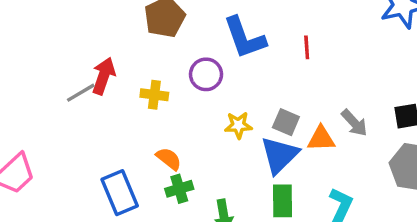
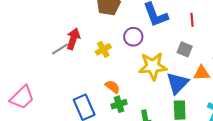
yellow cross: (154, 95) -> (103, 49), turned -35
gray square: (286, 122) -> (185, 49), moved
yellow star: (238, 125) -> (153, 66), size x1.8

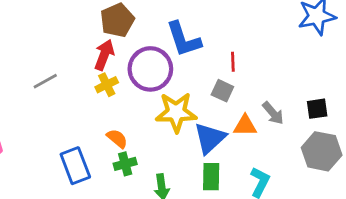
red line: (192, 20) -> (233, 62), moved
purple circle: (133, 37) -> (150, 69), size x1.6
red arrow: (73, 39) -> (104, 55), moved

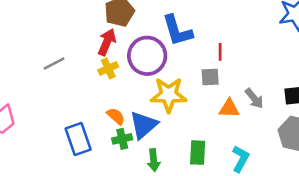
gray square: (222, 91) -> (210, 77), turned -30
blue triangle: (210, 138) -> (144, 125), moved

